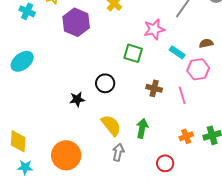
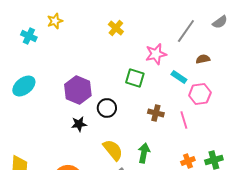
purple hexagon: (76, 22) -> (78, 90), moved
brown semicircle: (206, 43) -> (203, 59), moved

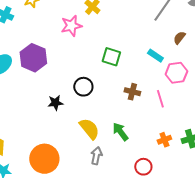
pink star: (156, 54) -> (71, 26), moved
brown semicircle: (203, 59) -> (179, 38), turned -40
purple hexagon: (78, 90) -> (33, 58), moved
green arrow: (144, 153) -> (120, 132), turned -48

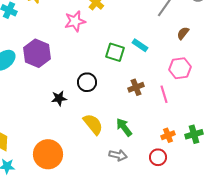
cyan rectangle: (155, 56) -> (140, 45), moved
brown cross: (132, 92) -> (136, 87), turned -35
gray arrow: (96, 156) -> (118, 155), moved, turned 90
red circle: (143, 167) -> (158, 157), moved

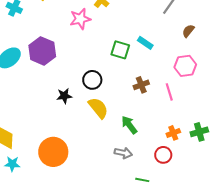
yellow semicircle: (93, 124) -> (98, 108), moved

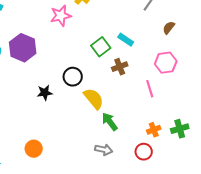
green square: (120, 50) -> (101, 47), turned 36
brown cross: (141, 85) -> (120, 67), moved
yellow semicircle: (98, 108) -> (94, 99), moved
orange circle: (53, 152) -> (34, 149), size x0.6

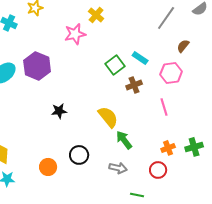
pink hexagon: (166, 63) -> (171, 73), moved
black circle: (73, 77) -> (79, 155), moved

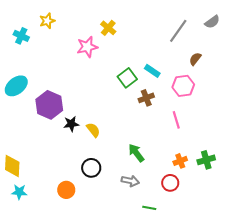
purple hexagon: (37, 66) -> (49, 105), moved
yellow semicircle: (108, 117) -> (93, 130), moved, size x0.7
orange circle: (48, 167) -> (66, 190), moved

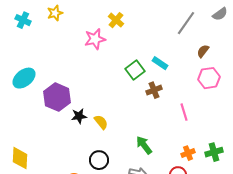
cyan cross: (21, 36) -> (23, 20), moved
pink hexagon: (183, 86) -> (209, 78), moved

